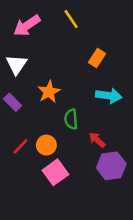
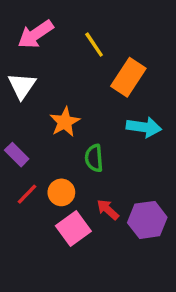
yellow line: (71, 19) -> (94, 45), moved
orange rectangle: (97, 58) -> (128, 77), size x1.5
purple rectangle: (13, 102) -> (17, 155), moved
red arrow: (97, 140) -> (108, 210), moved

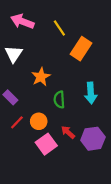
pink arrow: (36, 34) -> (22, 21), turned 55
cyan arrow: (144, 127) -> (91, 93), moved, turned 78

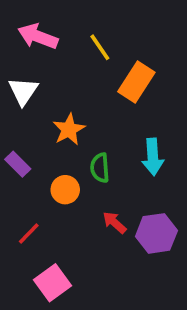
orange circle: (39, 121) -> (65, 190), moved
red line: (17, 122) -> (29, 233), moved
pink square: (46, 144) -> (52, 283), moved

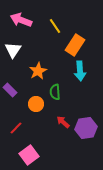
cyan arrow: (153, 157) -> (80, 71), moved

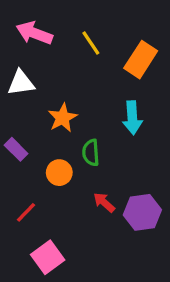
orange rectangle: (75, 45) -> (141, 60), moved
white triangle: (13, 50) -> (21, 83), turned 48

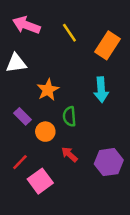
purple rectangle: (16, 149) -> (23, 116), moved
red arrow: (104, 202) -> (69, 154), moved
pink square: (48, 257) -> (40, 181), moved

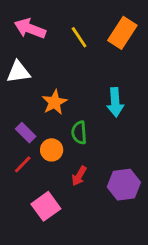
orange rectangle: (107, 45) -> (122, 33), moved
red arrow: (69, 154) -> (79, 176), turned -102
red line: (20, 162) -> (23, 164), moved

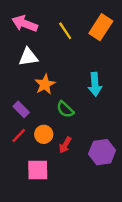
white triangle: (18, 72) -> (28, 57), moved
green semicircle: (79, 133) -> (65, 109), turned -42
orange circle: (52, 150) -> (44, 134), moved
pink square: (46, 206) -> (38, 170), turned 35

